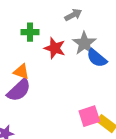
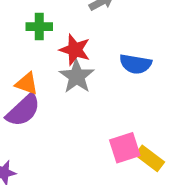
gray star: (84, 43) -> (77, 76), moved
blue semicircle: (97, 58) -> (135, 64), turned -30

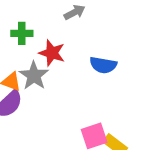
gray star: (77, 76) -> (34, 76), moved

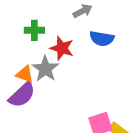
blue semicircle: (103, 65) -> (102, 39), moved

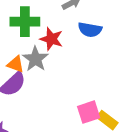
green cross: (34, 30) -> (25, 22), size x1.5

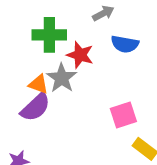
pink square: (89, 112) -> (123, 115), moved

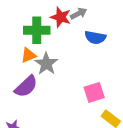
red star: (80, 55) -> (61, 17), moved
orange triangle: (39, 84) -> (28, 55), moved, turned -42

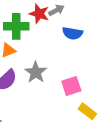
gray star: (46, 64) -> (36, 72), moved

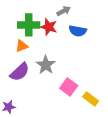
red star: (39, 14) -> (49, 27), moved
pink square: (71, 86) -> (69, 87), moved, turned -36

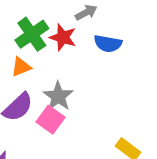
green cross: (29, 25) -> (32, 34), turned -35
pink square: (69, 87) -> (50, 120), moved

